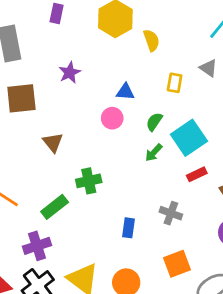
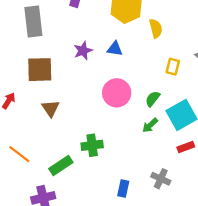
blue triangle: (125, 92) -> (115, 49), moved
pink circle: (112, 118) -> (117, 93), size x1.5
brown triangle: (53, 142) -> (51, 108), moved

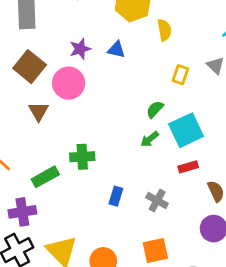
brown square: (40, 70) -> (30, 67), turned 36
pink circle: (117, 93) -> (69, 83), moved
blue rectangle: (123, 189) -> (116, 196), moved

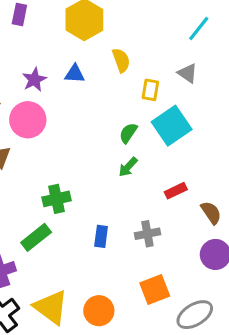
yellow semicircle: (164, 30) -> (121, 60), moved
cyan square: (186, 130) -> (172, 126), moved
green rectangle: (45, 177) -> (36, 237), moved
gray cross: (157, 201) -> (147, 234), turned -30

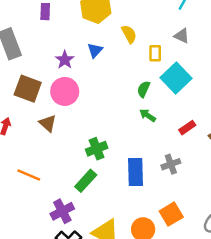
blue triangle: (75, 74) -> (95, 50), turned -42
green arrow: (128, 167) -> (148, 115), turned 91
blue rectangle: (101, 236) -> (136, 172), size x1.6
orange square: (155, 290) -> (171, 214), moved

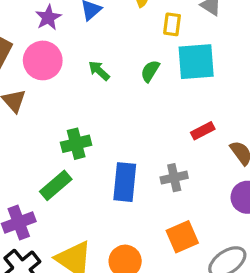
cyan square: (176, 78) -> (196, 62), turned 32
green arrow: (148, 115) -> (99, 71), moved
orange square: (171, 214) -> (182, 237), moved

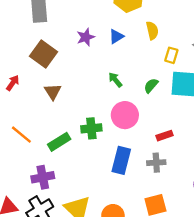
pink circle: (43, 60) -> (125, 115), moved
red rectangle: (203, 131) -> (164, 136), moved
green rectangle: (56, 185) -> (59, 142), moved

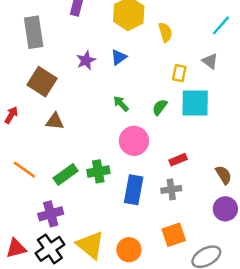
yellow semicircle: (152, 31) -> (165, 32), moved
brown triangle: (53, 92) -> (55, 121), turned -48
green cross: (91, 128) -> (98, 171), moved

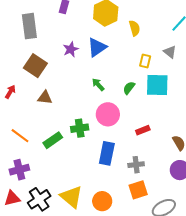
blue triangle: (119, 57) -> (97, 47), size x1.5
green cross: (98, 171) -> (80, 128), moved
gray cross: (171, 189) -> (136, 165), moved
purple cross: (51, 214) -> (19, 170), moved

